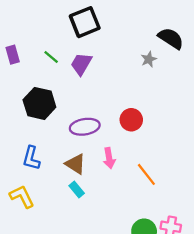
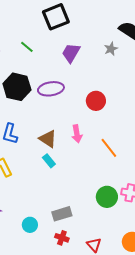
purple trapezoid: (81, 64) -> (71, 53), moved
purple ellipse: (85, 127) -> (51, 89), moved

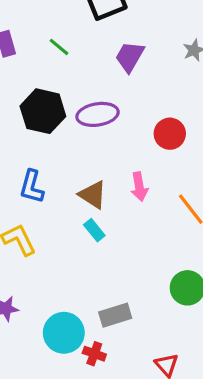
cyan circle: (30, 225) -> (64, 333), size x1.6
red cross: (62, 238) -> (94, 354), moved

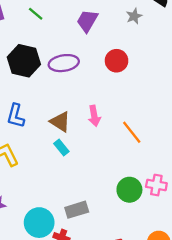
red circle: (170, 134) -> (117, 61), moved

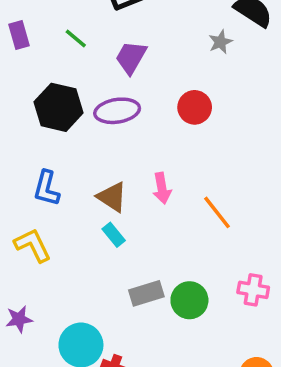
purple trapezoid: (87, 21) -> (131, 57), moved
green circle: (129, 190) -> (189, 300), moved
gray rectangle: (77, 210) -> (146, 293), moved

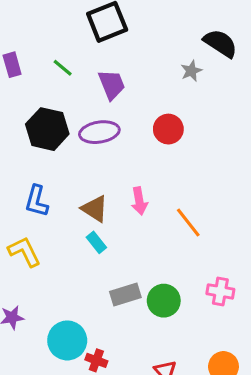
purple trapezoid: (131, 57) -> (112, 85), turned 128

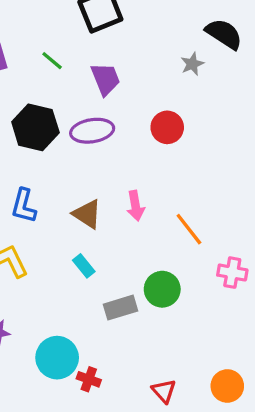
cyan rectangle: (96, 242) -> (84, 266), moved
pink cross: (220, 291) -> (232, 273), moved
green circle: (164, 301) -> (162, 289), moved

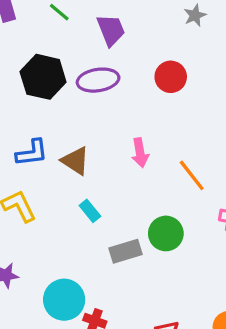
blue L-shape: (24, 206) -> (32, 153), turned -112
brown triangle: (87, 214) -> (75, 161), moved

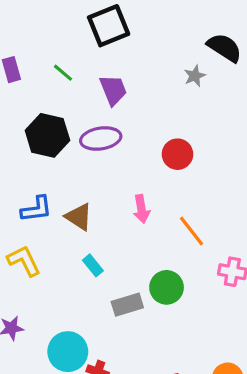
red circle: (171, 77) -> (177, 154), moved

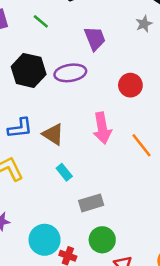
purple trapezoid: (113, 90) -> (95, 39), moved
pink arrow: (141, 209) -> (102, 128), size x1.4
green circle: (167, 287) -> (102, 240), moved

